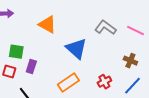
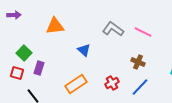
orange triangle: (47, 25) -> (55, 26), turned -36
blue triangle: (76, 49) -> (84, 50), size x0.6
green square: (16, 52) -> (24, 53), turned 35

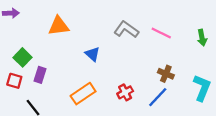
brown cross: (138, 62) -> (166, 74), moved

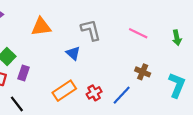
gray L-shape: (126, 29) -> (91, 30), moved, turned 40
red cross: (125, 92) -> (94, 93), moved
blue line: (158, 97) -> (122, 95), moved

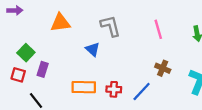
pink line: (138, 33) -> (158, 29), turned 48
orange rectangle: (64, 91) -> (84, 87), turned 35
red cross: (94, 93) -> (114, 89), turned 32

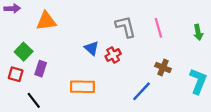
orange triangle: (60, 23) -> (46, 21), moved
gray L-shape: (110, 26) -> (126, 27), moved
red cross: (114, 89) -> (113, 55), moved, turned -32

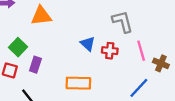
pink line: (158, 28) -> (141, 51), moved
red cross: (113, 55) -> (110, 51), turned 35

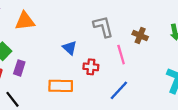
red cross: (110, 51) -> (91, 67), moved
brown cross: (161, 63) -> (140, 36), moved

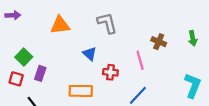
orange triangle: (25, 21) -> (60, 25), moved
gray L-shape: (103, 27) -> (107, 23), moved

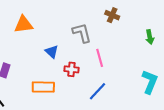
gray L-shape: (107, 23) -> (82, 33), moved
brown cross: (159, 42) -> (112, 15), moved

